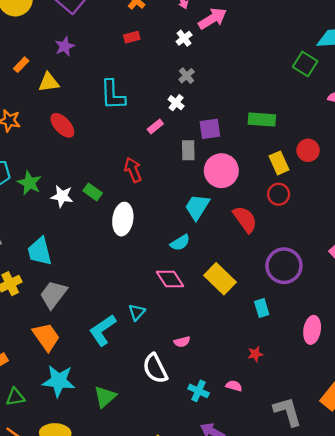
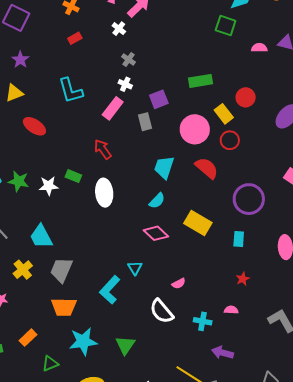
pink rectangle: (155, 126) -> (113, 108), size x1.6
pink circle: (221, 171) -> (195, 129), moved
cyan rectangle: (262, 308) -> (239, 239), turned 35
orange trapezoid: (46, 337) -> (64, 307), turned 140

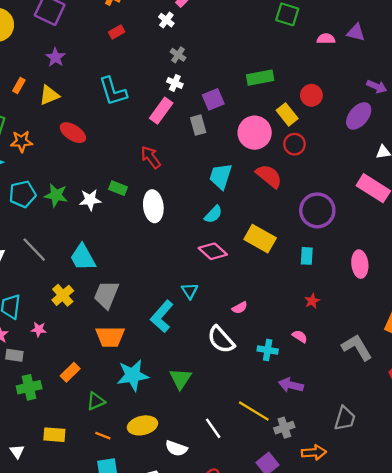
pink semicircle: (231, 310) -> (300, 336), turned 32

